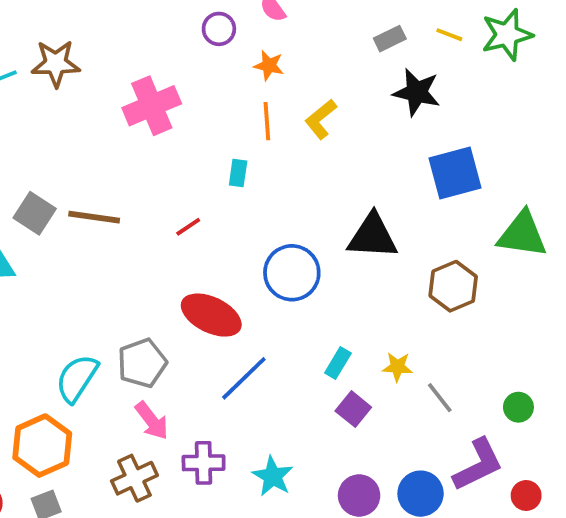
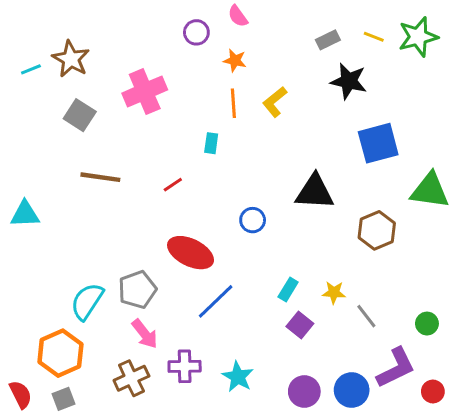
brown star: (56, 63) -> (71, 59), turned 30
gray square: (35, 213) -> (80, 115), moved
blue circle: (292, 273) -> (253, 220), size x0.6

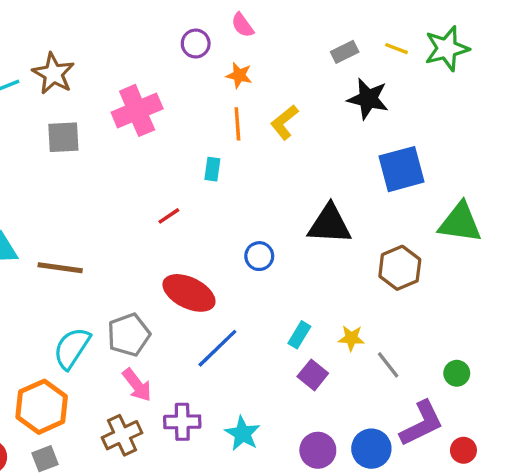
gray square: (80, 115) -> (63, 137), turned -36
brown line: (100, 177) -> (60, 268), moved

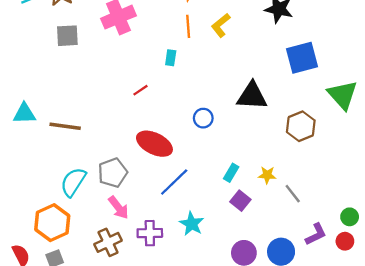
green triangle: (460, 223) -> (343, 95), turned 40
green circle: (457, 373) -> (350, 217), moved
purple L-shape: (422, 423) -> (316, 234), size x0.7
cyan star: (243, 434) -> (192, 224), moved
red circle: (463, 450) -> (345, 241), moved

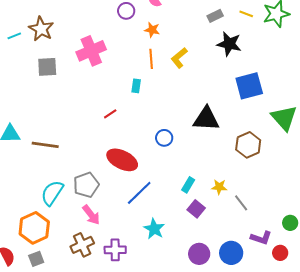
purple cross: (150, 233) -> (115, 250), moved
purple L-shape: (316, 234) -> (261, 238), turned 45
red circle: (345, 241) -> (280, 253), moved

